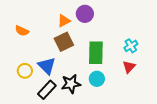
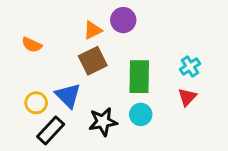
black rectangle: (47, 90) -> (51, 130), moved

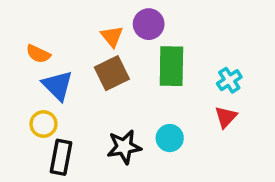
orange triangle: (93, 30) -> (112, 36), turned -42
green rectangle: (139, 77) -> (171, 66), moved
blue triangle: (68, 96) -> (58, 85), moved
black rectangle: (51, 130) -> (61, 157), turned -32

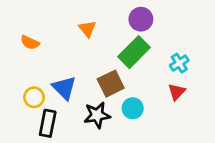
purple circle: (149, 24) -> (141, 19), moved
green rectangle: (171, 66) -> (134, 52), turned 44
brown square: (112, 73) -> (111, 84), moved
blue triangle: (58, 85) -> (64, 88), moved

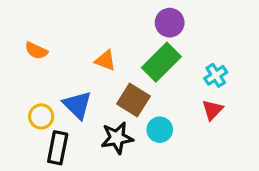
orange triangle: (87, 29) -> (105, 61), moved, turned -30
brown square: (111, 84) -> (133, 100), turned -32

